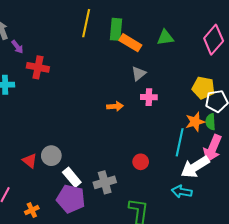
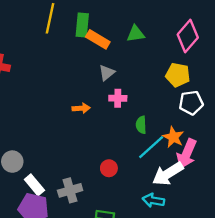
yellow pentagon: (203, 88) -> (178, 75), moved
orange star: (195, 122) -> (173, 137), moved, turned -30
green semicircle: (210, 122) -> (141, 125), moved
cyan line: (180, 142) -> (151, 147), turned 36

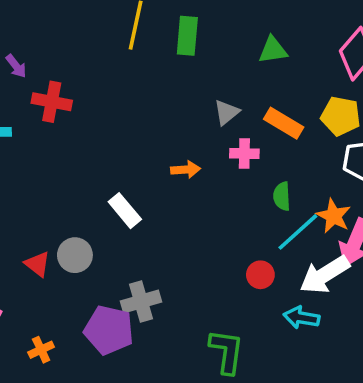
orange rectangle: (98, 39) -> (284, 123), moved
red circle: (109, 168) -> (260, 275), moved
white rectangle: (34, 185) -> (125, 211), moved
gray cross: (70, 190) -> (141, 302), moved

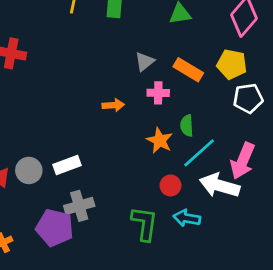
white rectangle: (125, 211) -> (67, 165), moved, turned -70
orange star: (334, 216) -> (160, 141), moved
white arrow: (325, 275) -> (219, 185), turned 48
cyan arrow: (301, 318) -> (187, 218), moved
green L-shape: (227, 351) -> (145, 224), moved

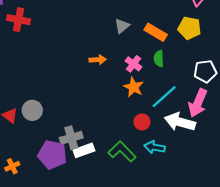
pink cross: (158, 93) -> (134, 64), moved, turned 35
white pentagon: (248, 98) -> (205, 71), moved
green semicircle: (187, 126) -> (159, 59), moved
white rectangle: (67, 165) -> (84, 150), moved
green L-shape: (145, 224) -> (122, 151), turned -52

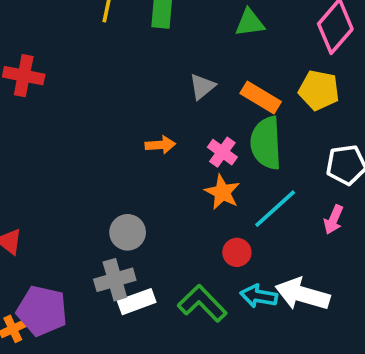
green semicircle: (159, 59) -> (266, 143), size x1.8
pink arrow: (198, 103) -> (333, 220), size x0.6
gray circle: (32, 110) -> (128, 232), moved
white arrow: (180, 122) -> (303, 294), moved
purple pentagon: (52, 155) -> (42, 311), moved

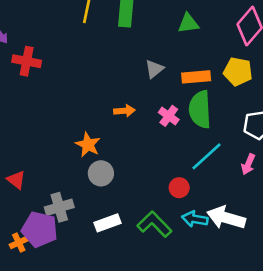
orange rectangle: (261, 97) -> (196, 77), turned -36
orange star: (222, 192) -> (88, 145), moved
gray cross: (115, 280) -> (59, 207), moved

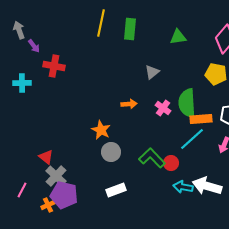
orange rectangle: (196, 77) -> (201, 119), moved
gray cross: (59, 207) -> (56, 176), moved, turned -30
green L-shape: (154, 224) -> (152, 158), moved

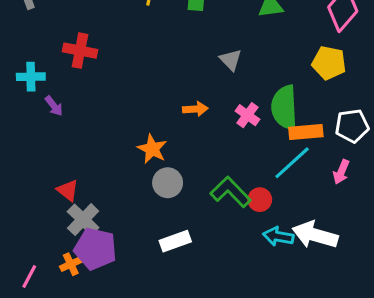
purple arrow: (34, 46) -> (54, 106), moved
gray triangle: (152, 72) -> (231, 60), turned -35
pink line: (22, 190) -> (29, 276), moved

